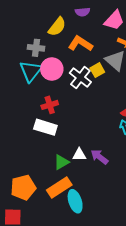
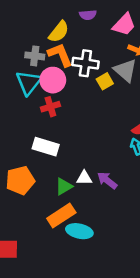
orange L-shape: (80, 44) -> (60, 55), moved, turned 35
white cross: (80, 77) -> (85, 63), moved, turned -30
red cross: (50, 105) -> (50, 107), moved
orange pentagon: (23, 187) -> (20, 180), moved
cyan ellipse: (75, 201) -> (79, 231), turned -60

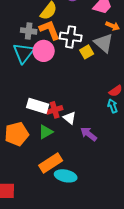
red cross: (50, 107) -> (55, 110), moved
white triangle: (84, 178) -> (70, 118), moved, turned 40
green triangle: (64, 186) -> (46, 132), moved

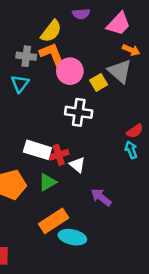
white cross: (71, 37) -> (79, 112), moved
pink circle: (44, 51) -> (70, 71), moved
cyan triangle: (24, 53) -> (20, 84), size x0.7
purple arrow: (89, 134) -> (101, 197), moved

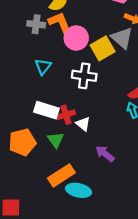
yellow square: (99, 82) -> (103, 48), size x1.5
cyan triangle: (20, 84) -> (43, 67), moved
green triangle: (47, 182) -> (56, 140), turned -36

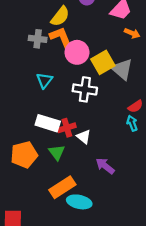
gray triangle: (122, 38) -> (122, 69), moved

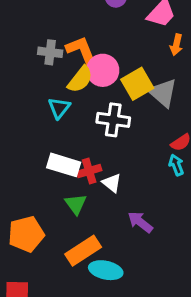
yellow semicircle: (60, 16) -> (80, 79), moved
orange arrow: (132, 33) -> (176, 45), turned 80
orange pentagon: (24, 155) -> (26, 234), moved

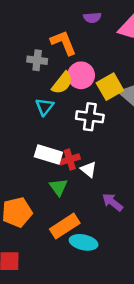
orange L-shape: (82, 51) -> (63, 43), moved

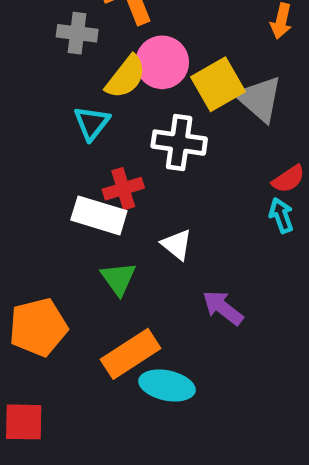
red cross: (70, 159) -> (123, 189), moved

